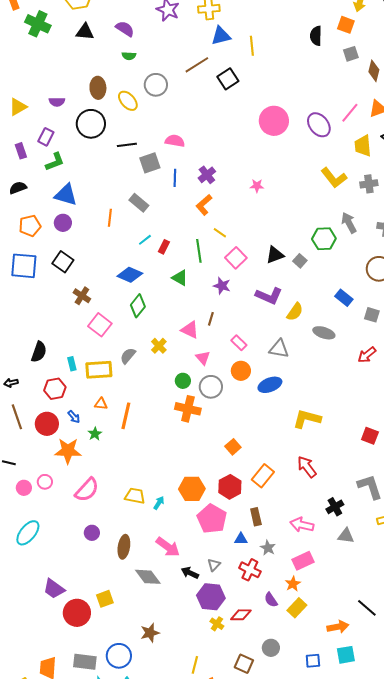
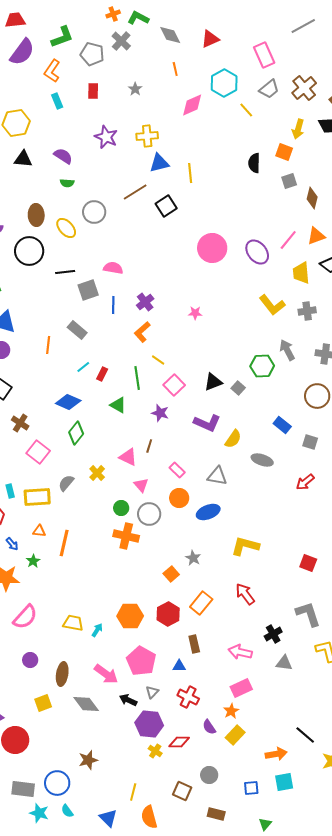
pink pentagon: (212, 519) -> (141, 661), moved
gray star: (268, 548) -> (193, 558), moved
yellow square: (105, 599) -> (43, 703), moved

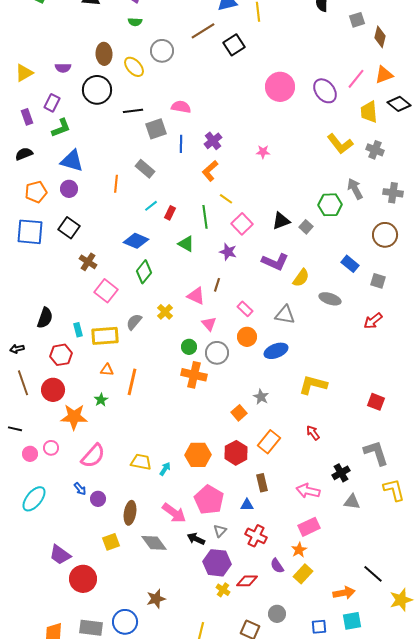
gray cross: (307, 311) -> (375, 150), turned 30
blue arrow: (12, 544) -> (80, 489), moved
red arrow: (245, 594) -> (313, 433), size x0.7

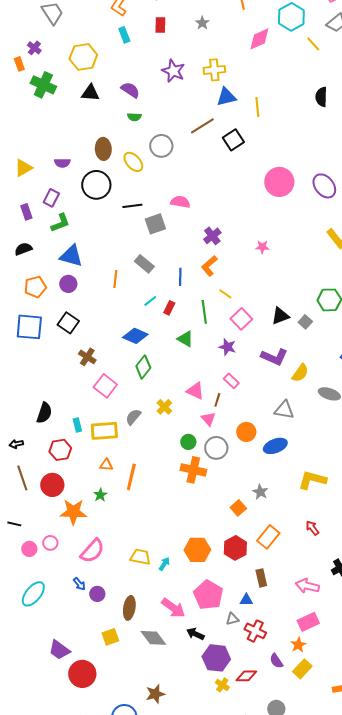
blue line: (181, 144) -> (180, 277), moved
brown line: (217, 285) -> (217, 400), moved
pink rectangle: (245, 309) -> (231, 381), moved
gray triangle: (220, 531) -> (232, 619), moved, turned 32

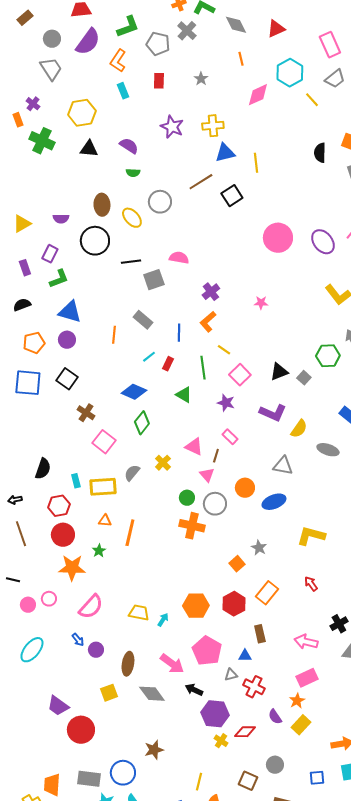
red circle: (52, 485) -> (63, 535), moved

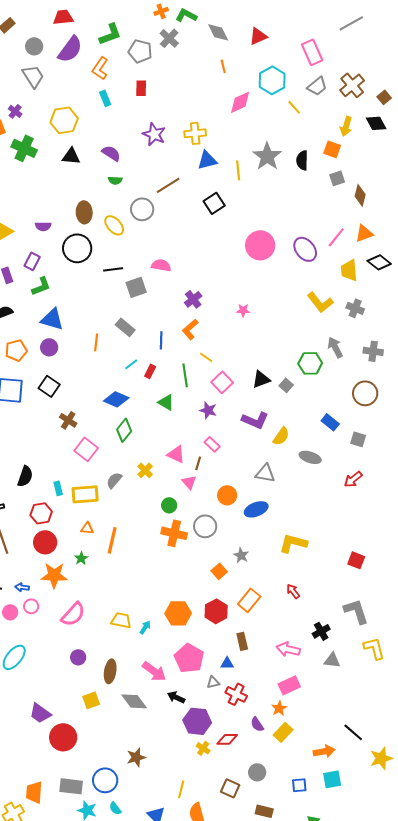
gray star: (201, 79) -> (267, 156), moved, size x2.0
brown line: (201, 182) -> (168, 185), moved
gray circle: (215, 504) -> (205, 526), moved
blue arrow: (78, 640) -> (22, 587), moved, turned 136

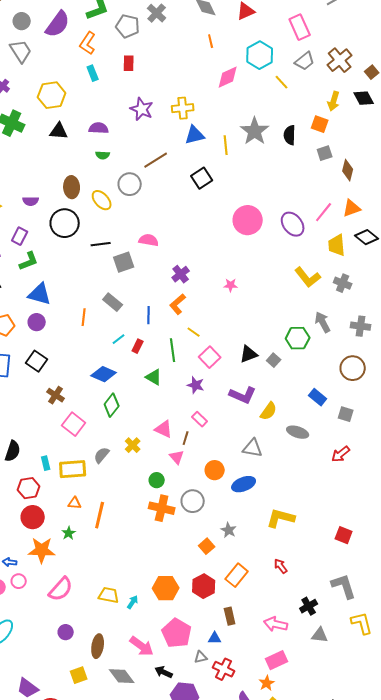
purple semicircle: (111, 153) -> (99, 128), turned -30

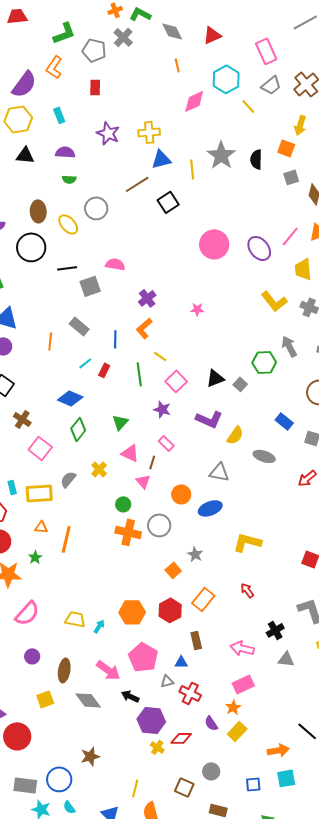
purple semicircle: (58, 24) -> (24, 84), moved
cyan rectangle: (93, 73) -> (59, 115), moved
brown line: (156, 160) -> (137, 184), moved
green triangle: (154, 377) -> (120, 422), moved, turned 42

